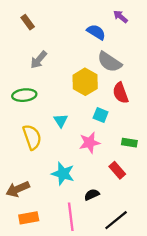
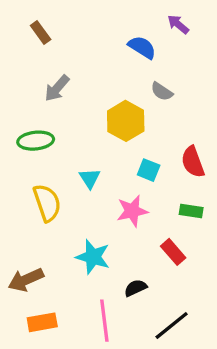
gray semicircle: (109, 62) -> (162, 91), size x0.6
red semicircle: (120, 93) -> (193, 162), moved

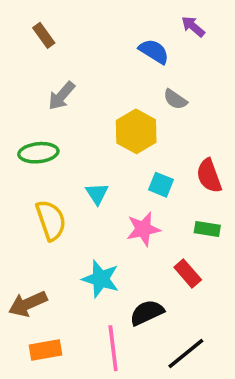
black semicircle: (136, 288) -> (147, 313), size x1.4

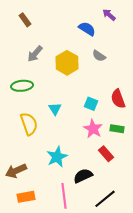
yellow hexagon: (136, 131) -> (67, 63), moved
pink star: (143, 229) -> (93, 129), moved, turned -30
cyan star: (101, 279) -> (57, 157), turned 30

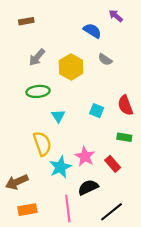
brown rectangle: (25, 20) -> (26, 21), turned -64
green ellipse: (22, 86) -> (38, 91), moved
yellow semicircle: (29, 124) -> (42, 144), moved
pink star: (93, 129) -> (85, 156), moved

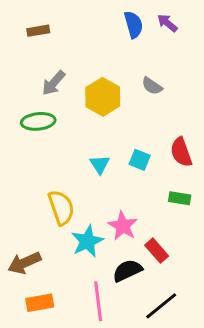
blue semicircle: (92, 31) -> (134, 25), moved, turned 42
green ellipse: (38, 91) -> (38, 121), moved
cyan triangle: (58, 116) -> (100, 164), moved
red rectangle: (113, 164) -> (157, 251), moved

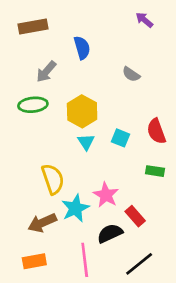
blue semicircle: (134, 25) -> (82, 48), moved
brown rectangle: (38, 31) -> (33, 26), size x1.5
yellow hexagon: (103, 97) -> (82, 111), moved
brown arrow: (24, 263) -> (42, 223), moved

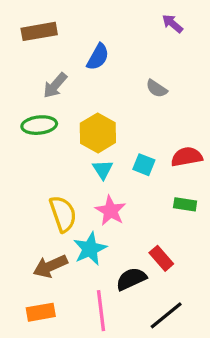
blue semicircle: (82, 48) -> (98, 57), turned 45
red semicircle: (156, 131) -> (187, 157), turned 100
pink star: (106, 195) -> (111, 211), moved

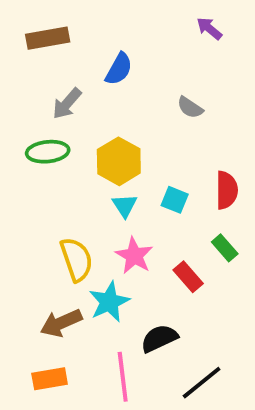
red semicircle: (187, 157) -> (227, 190), turned 100
green rectangle: (185, 204) -> (225, 248), turned 40
red rectangle: (161, 258) -> (188, 277), moved

